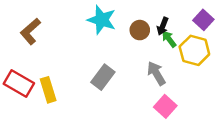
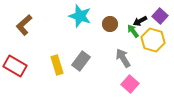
black arrow: (163, 26) -> (140, 21), moved, turned 40
yellow rectangle: (48, 90) -> (57, 65), moved

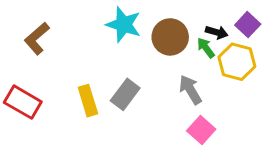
black arrow: (140, 21) -> (217, 32), turned -136
brown circle: (110, 24) -> (170, 37), size x1.5

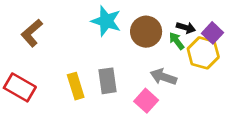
purple square: (248, 25) -> (213, 33), moved
gray arrow: (190, 90) -> (163, 77), turned -40
gray rectangle: (125, 94) -> (108, 81), turned -45
pink square: (201, 130) -> (146, 101), moved

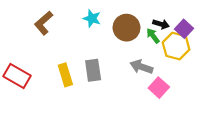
cyan star: (106, 21) -> (92, 18), size x0.7
brown L-shape: (32, 33) -> (44, 23), moved
pink square: (146, 101) -> (159, 88), moved

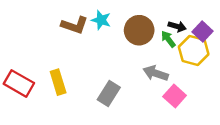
brown L-shape: (44, 23) -> (75, 25), moved, turned -120
gray rectangle: (93, 70) -> (109, 94), moved, turned 40
yellow rectangle: (65, 75) -> (58, 82), moved

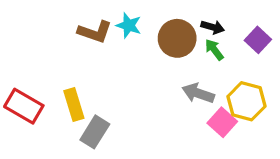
black arrow: (177, 26) -> (213, 27), moved
yellow hexagon: (194, 50) -> (247, 101), moved
gray rectangle: (109, 94) -> (95, 132), moved

